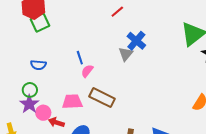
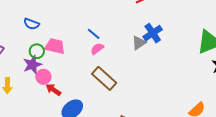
blue line: (80, 58) -> (94, 34), turned -48
blue semicircle: (38, 65) -> (31, 24), moved
pink trapezoid: (72, 102) -> (55, 46), moved

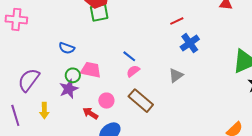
blue cross: (153, 33) -> (190, 43), moved
gray triangle: (139, 43) -> (176, 75), moved
pink circle: (43, 77) -> (106, 101), moved

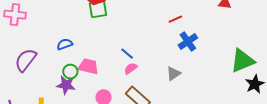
blue semicircle: (67, 48) -> (65, 44), turned 140
purple semicircle: (29, 80) -> (26, 60), moved
purple star: (69, 89) -> (66, 85), turned 30

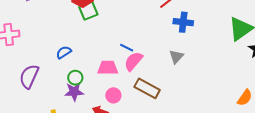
blue cross: (188, 42) -> (183, 22), turned -36
pink trapezoid: (88, 66) -> (108, 68), moved
pink semicircle: (131, 68) -> (133, 61), size x1.5

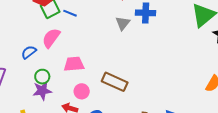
blue line: (127, 48) -> (70, 13), moved
gray triangle: (176, 57) -> (123, 23), moved
pink semicircle: (133, 61) -> (51, 38), moved

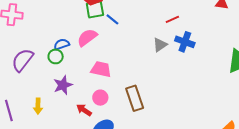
green circle: (42, 77) -> (56, 56), moved
brown rectangle: (115, 82) -> (135, 98), turned 30
purple star: (42, 91) -> (63, 85), turned -30

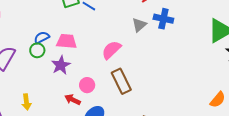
pink semicircle: (87, 37) -> (111, 50), moved
pink trapezoid: (101, 69) -> (67, 41), moved
purple star: (63, 85) -> (61, 65), moved

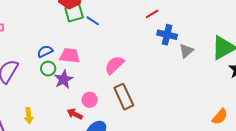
gray triangle: (139, 25) -> (186, 51), moved
green circle: (37, 50) -> (48, 69), moved

